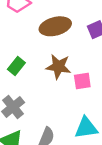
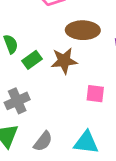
brown star: (58, 67) -> (64, 61), moved, turned -30

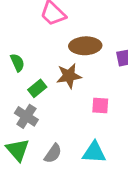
green rectangle: (32, 60) -> (37, 88), moved
gray cross: (17, 101) -> (26, 116), turned -30

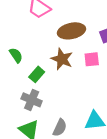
brown star: (69, 76) -> (62, 59), turned -30
pink square: (100, 105) -> (92, 59), moved

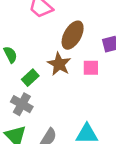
brown ellipse: (71, 31) -> (73, 35), turned -55

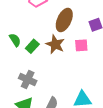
green rectangle: (30, 78) -> (32, 46), moved

